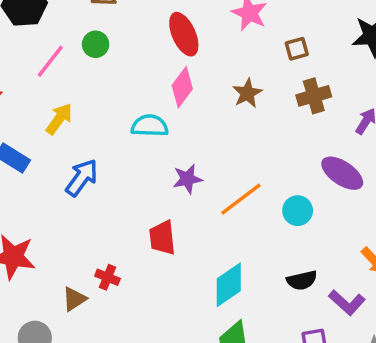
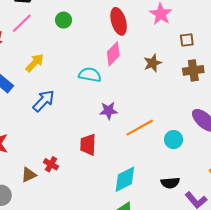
pink line: (50, 61) -> (22, 23), moved

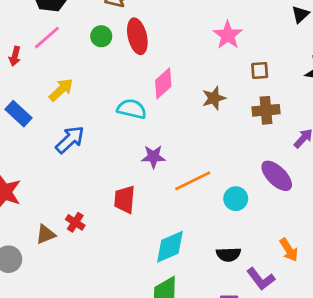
red ellipse: (119, 21) -> (137, 36), moved

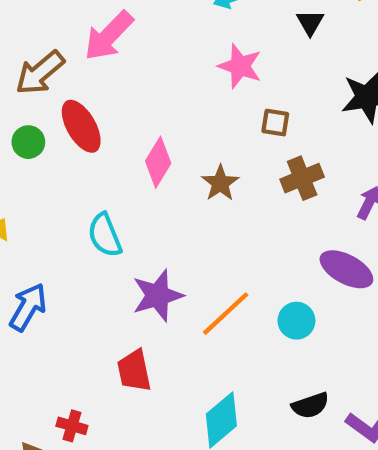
pink star: (228, 35) -> (240, 66), moved
brown square: (260, 70) -> (275, 123), turned 30
pink diamond: (163, 83) -> (158, 162), moved
cyan semicircle: (132, 109) -> (105, 235), turned -108
purple star: (153, 157) -> (158, 295), size x1.4

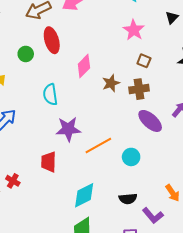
green circle: (28, 142) -> (26, 54), moved
brown cross: (302, 178) -> (139, 89), moved
purple ellipse: (346, 269) -> (150, 121), moved

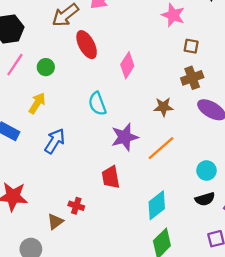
green circle: (26, 54) -> (46, 67), moved
brown star: (111, 83) -> (163, 107), moved, turned 30
cyan circle: (131, 157) -> (206, 170), moved

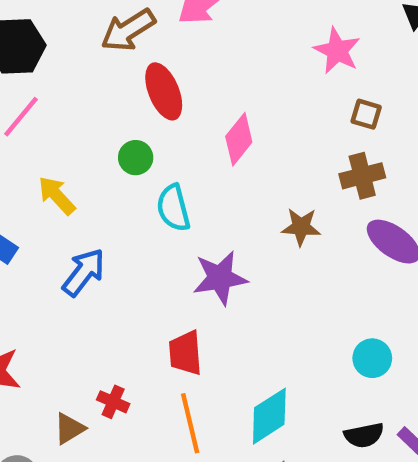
green circle: (46, 67) -> (136, 158), moved
yellow arrow: (37, 103) -> (57, 196), turned -80
orange line: (161, 148) -> (190, 423), moved, turned -68
black semicircle: (205, 199) -> (364, 435), moved

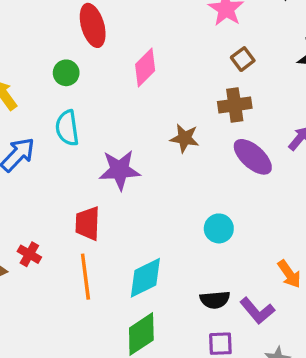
brown square: (366, 114) -> (243, 59), turned 30
cyan semicircle: (173, 208) -> (67, 128), moved
cyan circle: (372, 358) -> (219, 228), moved

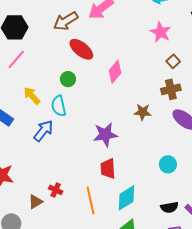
red ellipse: (93, 25) -> (81, 49), turned -30
cyan semicircle: (67, 128) -> (59, 106), moved
red trapezoid: (88, 223) -> (108, 169), moved

